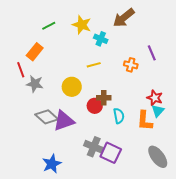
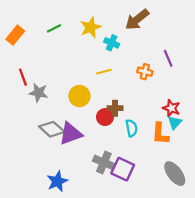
yellow star: (82, 25) -> (91, 27), turned 30
orange rectangle: (35, 52) -> (15, 35), moved

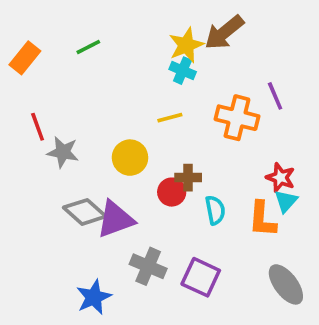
yellow star: (91, 27) -> (186, 45), moved
orange cross: (145, 72) -> (237, 118), size x1.6
gray cross: (104, 162) -> (148, 266), moved

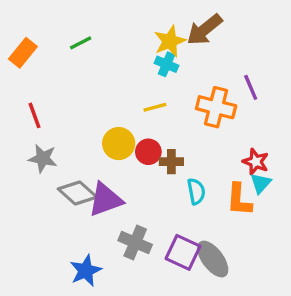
gray star: (63, 152) -> (43, 158), moved
red circle: (172, 192) -> (148, 152), moved
gray ellipse: (286, 284) -> (213, 259), moved

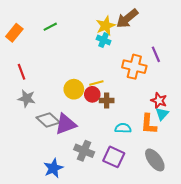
yellow line: (155, 107) -> (96, 83), moved
cyan semicircle: (196, 191) -> (123, 128), moved, turned -77
gray ellipse: (213, 259) -> (155, 160), moved

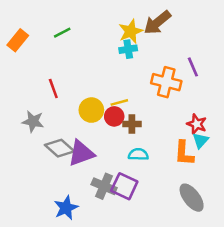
cyan cross: (104, 40) -> (128, 49), turned -32
red line: (22, 72) -> (53, 88), moved
cyan semicircle: (123, 128) -> (138, 154), moved
purple square: (114, 157) -> (124, 186), moved

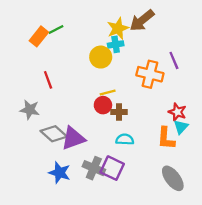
orange rectangle: (18, 40) -> (39, 36), moved
yellow circle: (91, 110) -> (101, 57), moved
blue star: (66, 208) -> (59, 173), moved, turned -30

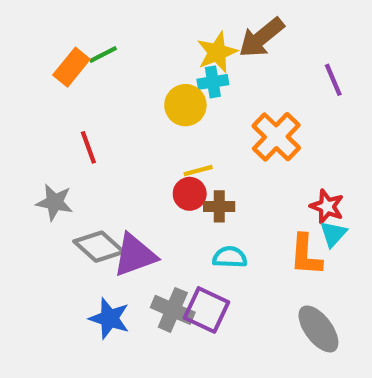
purple line: (174, 60) -> (333, 80), moved
orange cross: (150, 74) -> (276, 137), turned 30

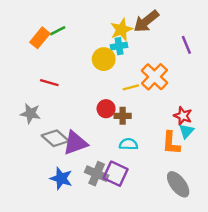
red line: (88, 147) -> (49, 83), turned -54
yellow line: (198, 171) -> (131, 87), moved

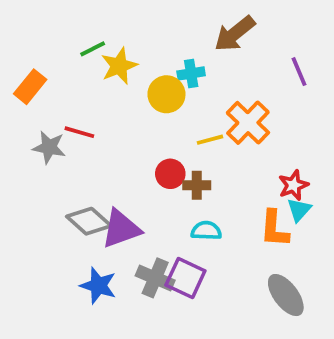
yellow star: (121, 30) -> (119, 66), moved
orange rectangle: (40, 38) -> (30, 87), moved
gray star: (30, 113) -> (49, 147), moved
red star: (183, 116) -> (293, 185), turned 30

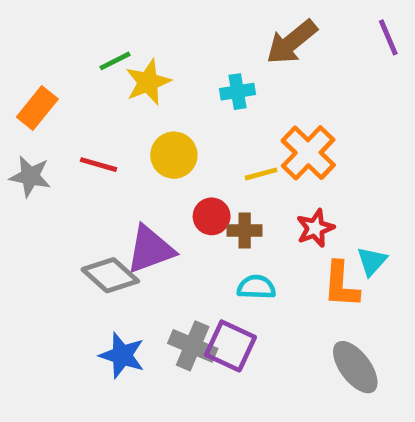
purple line: (299, 72) -> (388, 37), moved
yellow circle: (166, 94) -> (174, 155), moved
gray star: (49, 147) -> (30, 176), moved
red star: (293, 185) -> (315, 228), moved
purple triangle: (121, 229) -> (150, 249), moved

